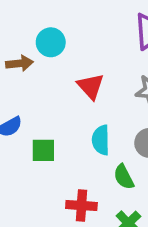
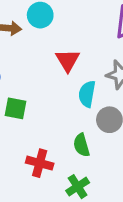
cyan semicircle: (101, 140) -> (87, 94), moved

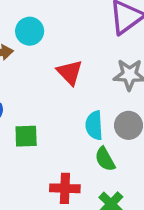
cyan semicircle: (87, 94) -> (94, 125), moved

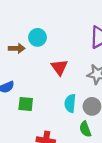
green semicircle: (105, 159) -> (85, 129), moved

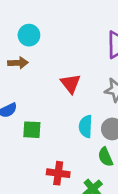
cyan circle: (37, 37) -> (29, 35), moved

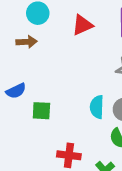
red triangle: (71, 83) -> (82, 25), moved, turned 45

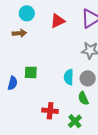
blue semicircle: (16, 91) -> (13, 83), moved, turned -48
green square: (41, 111) -> (31, 72), moved

